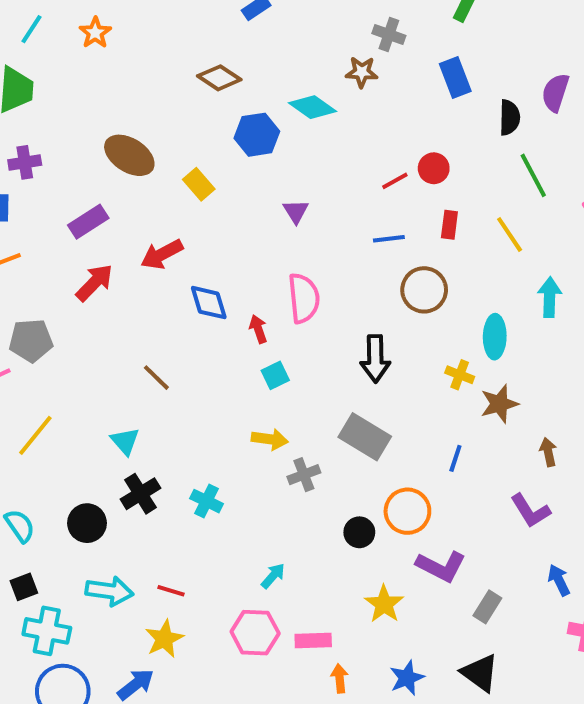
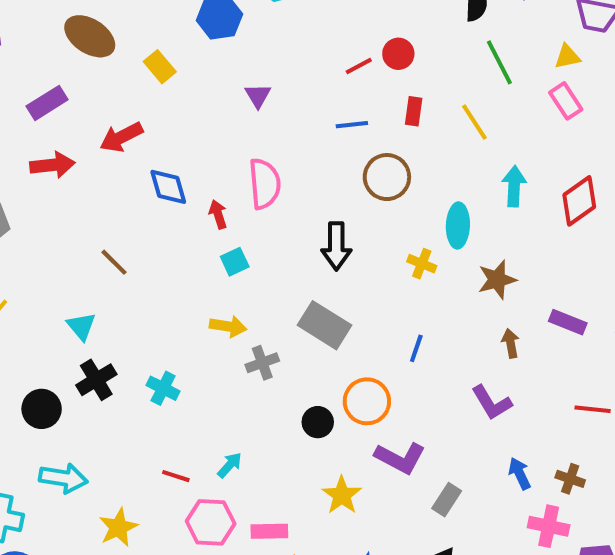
red arrow: (94, 283) -> (52, 165), turned 39
brown star: (499, 404) -> (497, 280), moved
red line: (171, 591) -> (176, 476), moved

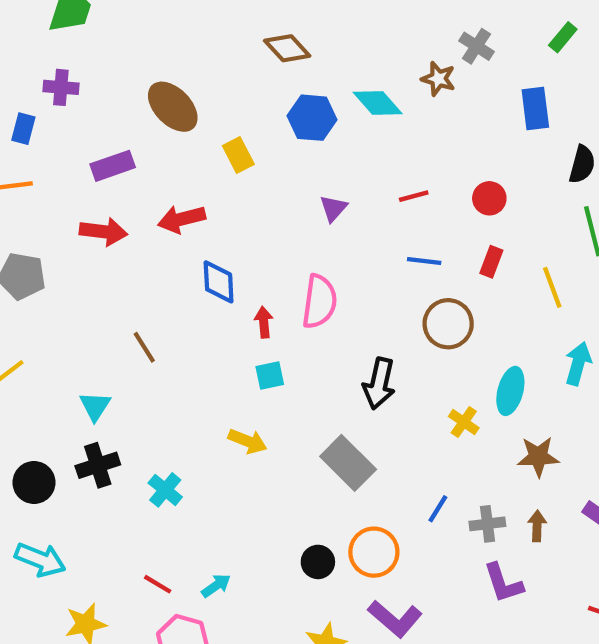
red line: (359, 66) -> (414, 196), moved
gray cross: (262, 363) -> (487, 524), moved

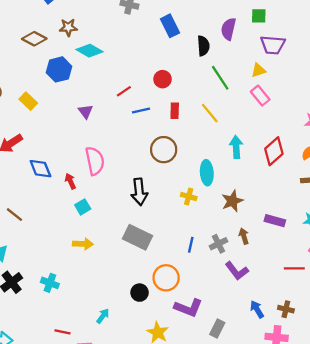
brown star: (438, 79) -> (68, 27), moved
blue line: (424, 261) -> (141, 110), moved
cyan arrow: (216, 586) -> (103, 316), moved

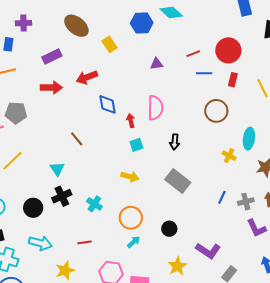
red circle: (163, 79) -> (228, 50), size x1.6
purple triangle: (86, 111) -> (157, 64), turned 48
black arrow: (139, 192) -> (175, 142), moved, size x0.7
orange circle: (166, 278) -> (131, 218), moved
red line: (63, 332) -> (84, 242), moved, turned -32

